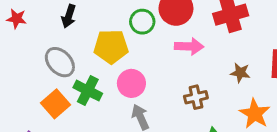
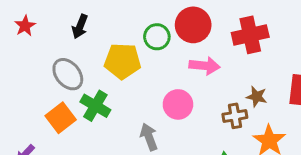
red star: (17, 19) -> (25, 26), turned 30
pink circle: (131, 83) -> (178, 104), moved
brown cross: (196, 97) -> (235, 116), moved

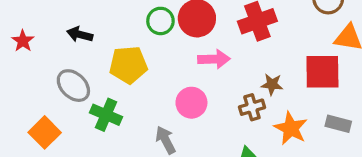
black arrow: (80, 26) -> (80, 34), turned 90
green circle: (157, 37) -> (160, 21), moved
orange square: (61, 118) -> (45, 132), moved

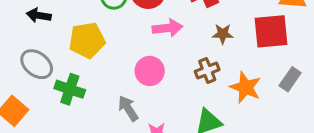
brown star: (272, 84) -> (223, 34), moved
gray rectangle: (338, 124) -> (290, 79), turned -65

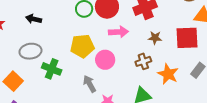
yellow pentagon: (87, 40) -> (82, 46), moved
gray ellipse: (37, 64) -> (30, 51), turned -50

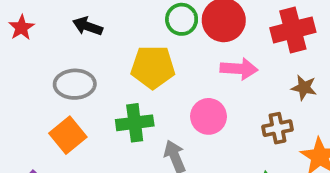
yellow pentagon: (82, 46) -> (153, 67), moved
green cross: (52, 69) -> (135, 123), moved, turned -36
orange square: (13, 81) -> (68, 135), moved

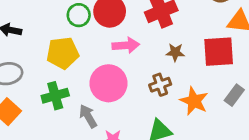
pink circle: (208, 116) -> (108, 83), size x1.4

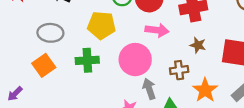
gray arrow: (88, 116) -> (149, 89), moved

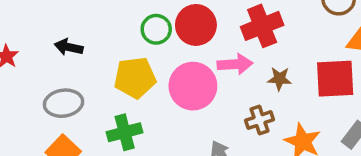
pink arrow: (157, 30) -> (235, 64), moved
pink circle: (135, 60) -> (193, 86), moved

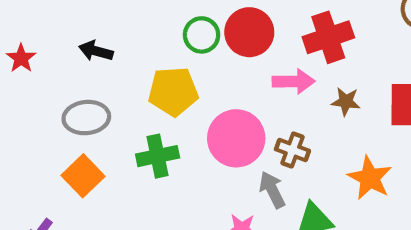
pink circle: (193, 86) -> (236, 138), moved
brown cross: (259, 120) -> (292, 150), moved, turned 36

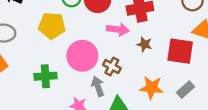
green cross: (158, 156) -> (45, 76), moved
orange star: (370, 178) -> (152, 88), turned -30

